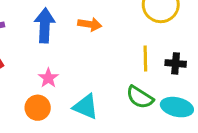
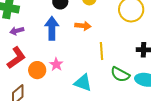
yellow line: (145, 58) -> (101, 51), moved
orange circle: (38, 108) -> (37, 70), moved

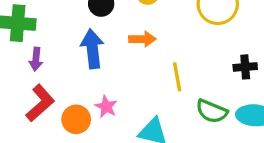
purple arrow: (17, 31) -> (36, 59), turned -64

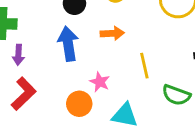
pink star: (106, 107) -> (100, 82), moved
orange circle: (76, 119) -> (79, 104), moved

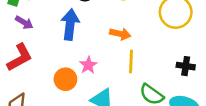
orange arrow: (112, 33) -> (120, 34), moved
purple arrow: (18, 55) -> (24, 22), turned -78

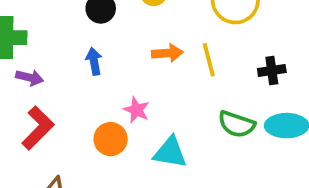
blue arrow: (70, 25) -> (94, 61), size x0.6
yellow line: (131, 62) -> (209, 60), moved

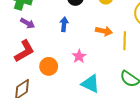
orange circle: (111, 139) -> (49, 66), moved

